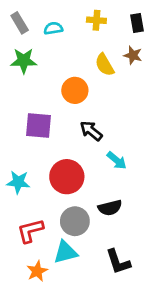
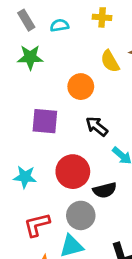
black semicircle: (110, 208) -> (105, 190), moved

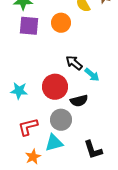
purple square: (45, 121) -> (29, 26), moved
black arrow: (97, 126) -> (74, 63), moved

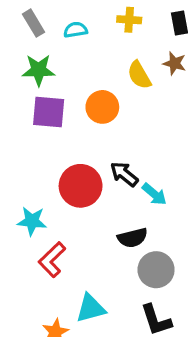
red circle: (55, 87) -> (81, 186), moved
gray circle: (61, 120) -> (156, 270), moved
red L-shape: (28, 127) -> (52, 260), moved, turned -30

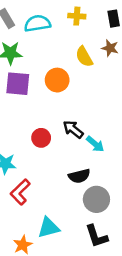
cyan semicircle: (75, 30) -> (37, 23), size x1.5
red circle: (81, 186) -> (41, 138), size x0.6

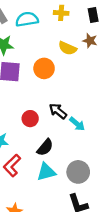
yellow semicircle: (84, 57) -> (68, 48), turned -36
black semicircle: (79, 176) -> (45, 147), moved, turned -36
cyan triangle: (49, 228) -> (46, 172), moved

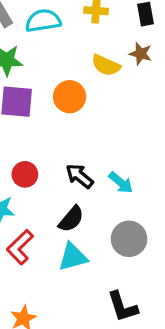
black arrow: (58, 111) -> (79, 176), moved
red circle: (30, 119) -> (25, 174), moved
gray circle: (78, 172) -> (129, 239), moved

